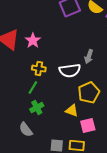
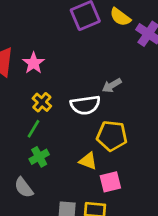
gray arrow: (89, 57) -> (112, 85), turned 40
yellow cross: (39, 69) -> (42, 102), turned 32
yellow pentagon: (89, 93) -> (112, 136), turned 30

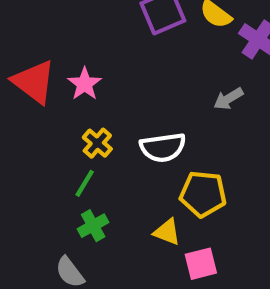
gray arrow: (112, 85) -> (228, 99), moved

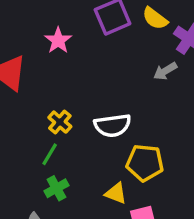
pink star: (85, 84) -> (58, 40), moved
gray arrow: (228, 99) -> (165, 71), moved

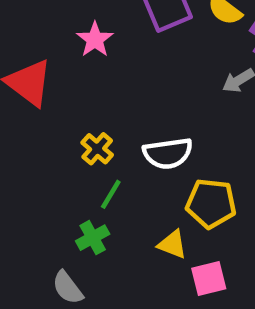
green line: (50, 154) -> (111, 194), moved

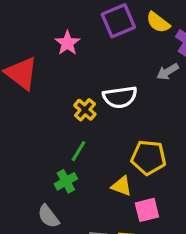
yellow cross: (97, 149) -> (85, 110), moved
white semicircle: (168, 153) -> (120, 97), moved

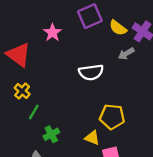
yellow semicircle: (158, 22) -> (118, 28), moved
yellow cross: (85, 110) -> (22, 91), moved
green line: (79, 151) -> (34, 112), moved

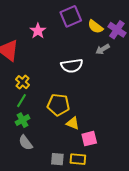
yellow cross: (22, 91) -> (22, 82), moved
yellow pentagon: (112, 117) -> (58, 105), moved
green cross: (51, 134) -> (22, 120), moved

